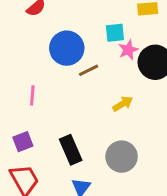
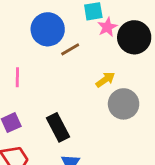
gray circle: (122, 157) -> (124, 104), moved

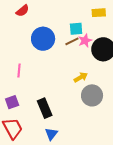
brown line: (70, 49) -> (72, 41), moved

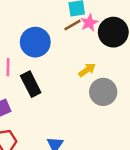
blue circle: (43, 39) -> (35, 42), moved
black rectangle: (45, 108) -> (31, 84), moved

